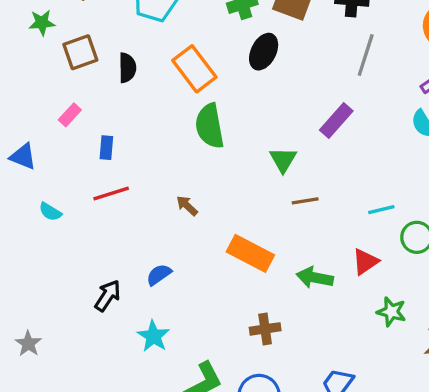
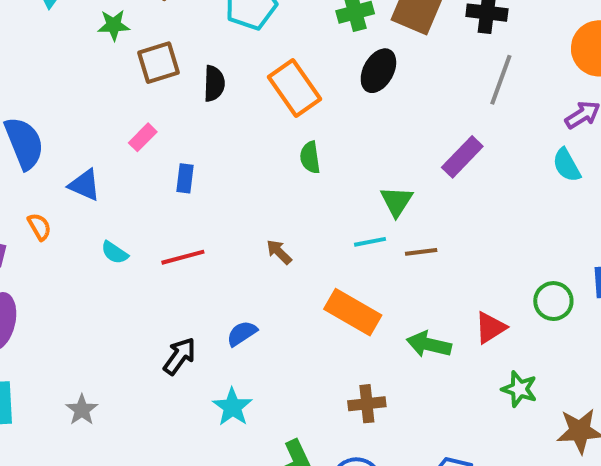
green semicircle: (210, 126) -> (310, 157), size x0.6
red line: (111, 194) -> (183, 257), moved
cyan line: (381, 210) -> (370, 242), moved

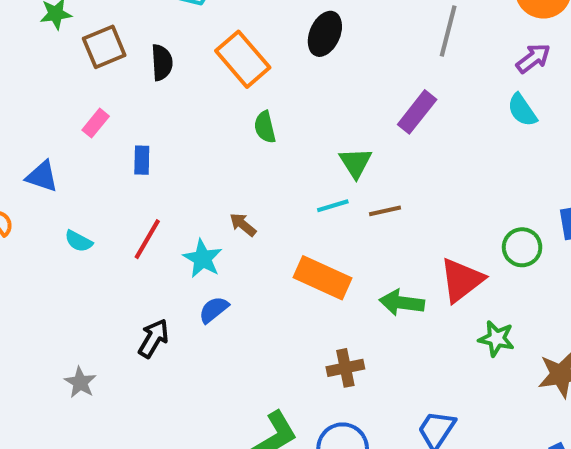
red line: (183, 257) -> (147, 239), turned -39
red triangle: (490, 328) -> (462, 280), size x1.4
cyan star: (232, 407) -> (203, 259), moved
gray star: (82, 410) -> (80, 382), moved

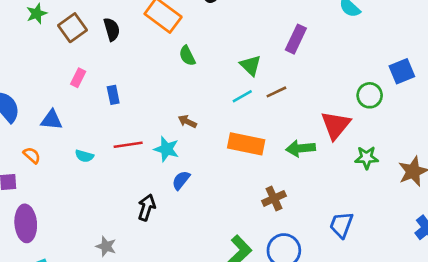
purple rectangle: (417, 112) -> (296, 39), moved
red line: (147, 239) -> (128, 145), turned 64

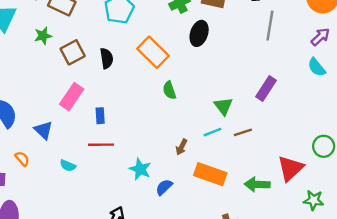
pink rectangle: (78, 78) -> (72, 97), size x1.6
blue triangle: (52, 120) -> (43, 130), turned 30
brown arrow: (187, 121) -> (181, 147), moved, turned -98
red line: (128, 145) -> (101, 145), moved
blue semicircle: (181, 180) -> (164, 187), moved

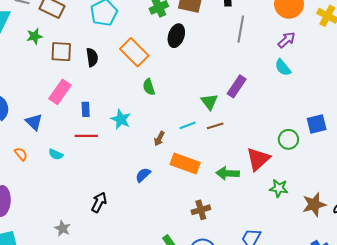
brown square: (73, 52) -> (61, 52), turned 30
green triangle: (223, 106) -> (209, 102), moved
orange semicircle: (22, 159) -> (21, 154), moved
cyan star: (140, 169) -> (121, 119), moved

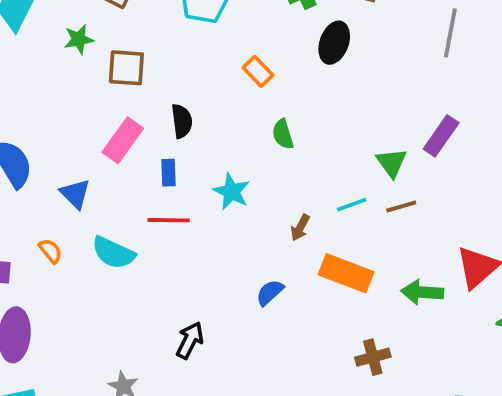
orange rectangle: (134, 52) -> (258, 71), size x0.6
black semicircle: (92, 57) -> (182, 121), moved
cyan semicircle: (56, 154) -> (113, 253), size x1.6

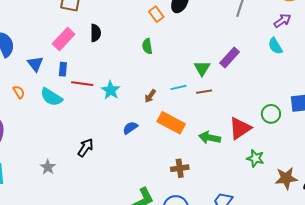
orange rectangle: (258, 71) -> (156, 14), moved
blue rectangle: (169, 173) -> (63, 69), moved
cyan star: (231, 192) -> (111, 90), moved

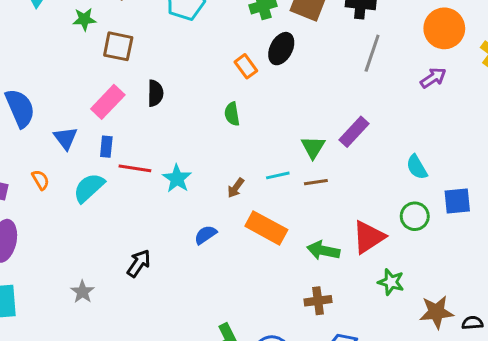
cyan semicircle: (275, 46) -> (417, 167), moved
cyan semicircle: (51, 97) -> (89, 188), turned 105
brown cross: (180, 168) -> (318, 301), moved

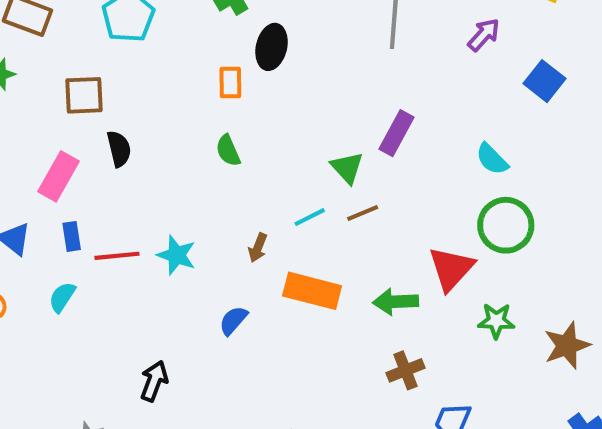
brown square: (118, 46) -> (84, 95), moved
orange rectangle: (246, 66) -> (230, 82), turned 50
cyan semicircle: (89, 188) -> (62, 297), size x0.7
blue square: (457, 201) -> (545, 81), moved, turned -32
green circle: (415, 216) -> (506, 225), size x1.4

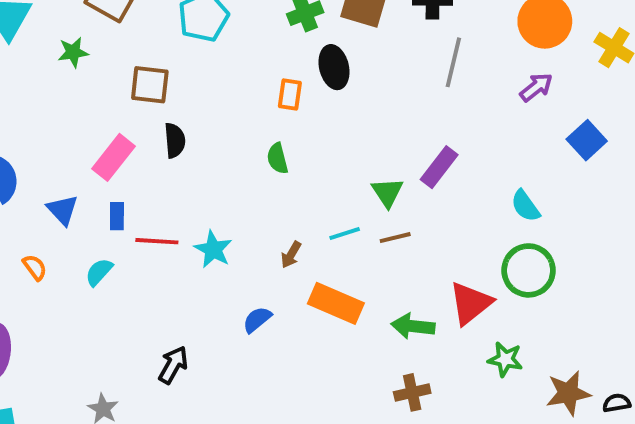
black ellipse: (272, 47) -> (334, 67), turned -36

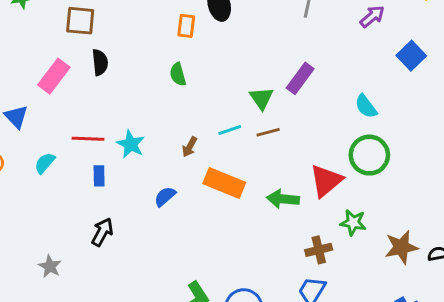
blue rectangle: (117, 216) -> (99, 176), moved
brown cross: (412, 392) -> (319, 250), moved

